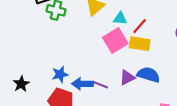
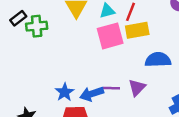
pink square: (115, 40) -> (110, 36), turned 35
purple triangle: (127, 78) -> (137, 88), moved

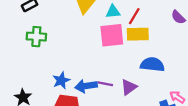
green cross: (37, 26) -> (36, 37), moved

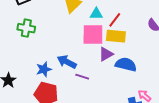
blue arrow: (86, 86) -> (67, 62), moved, turned 30
purple triangle: (129, 87) -> (106, 54), moved

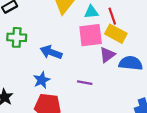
red line: (115, 20) -> (112, 16), turned -49
yellow rectangle: (116, 36) -> (116, 34), turned 30
blue arrow: (67, 62) -> (51, 52), moved

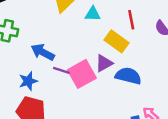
red line: (112, 16) -> (131, 20), moved
pink square: (91, 35) -> (82, 74), moved, turned -30
purple line: (85, 83) -> (61, 70), moved

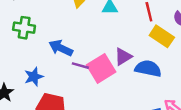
yellow rectangle: (116, 41) -> (162, 36), moved
blue star: (28, 81) -> (34, 77), moved

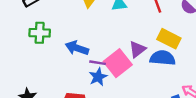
yellow rectangle: (162, 36) -> (169, 39), moved
blue star: (34, 77) -> (98, 77), moved

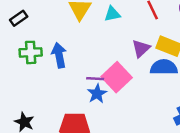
blue arrow: (77, 48) -> (59, 55), moved, turned 65
purple triangle: (137, 49) -> (141, 48), moved

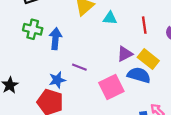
pink square: (117, 77) -> (111, 87), moved
blue star: (97, 94) -> (57, 80), moved

